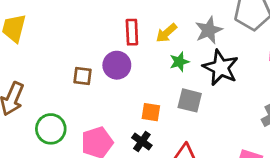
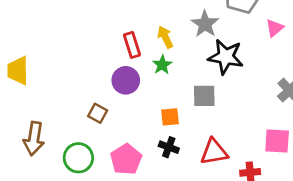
yellow arrow: (167, 33) -> (165, 37), turned 120
green star: (179, 62) -> (162, 65), moved
brown square: (82, 76) -> (98, 113), moved, turned 36

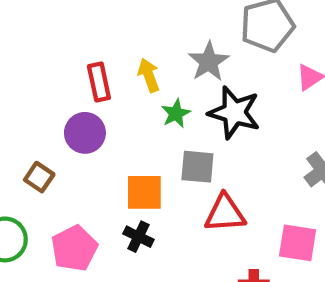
green star: (162, 65) -> (176, 113), moved
orange square: (170, 117) -> (144, 192), size x1.4
red triangle: (214, 152) -> (225, 213), moved

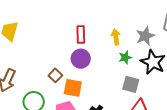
red rectangle: (99, 82) -> (81, 34), moved
orange square: (144, 192) -> (73, 88), moved

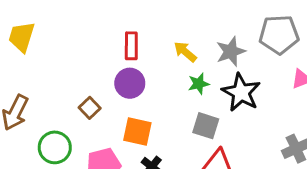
yellow arrow: (116, 37) -> (185, 52), turned -42
orange square: (73, 88) -> (137, 131), moved

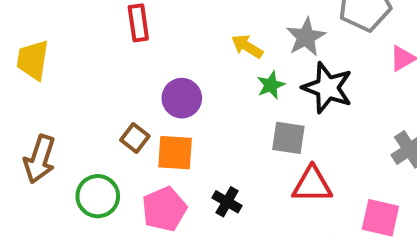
red rectangle: (131, 46) -> (138, 23), moved
orange square: (137, 131) -> (175, 153), moved

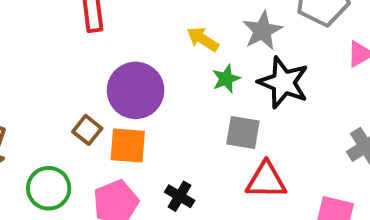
purple circle: (182, 98) -> (136, 90), size x1.4

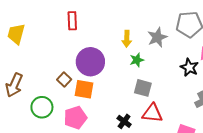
yellow arrow: (203, 39) -> (127, 39), turned -126
black star: (283, 82) -> (189, 67), moved, size x0.7
black cross: (180, 196) -> (124, 121), moved

